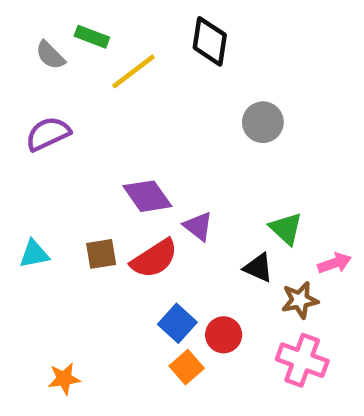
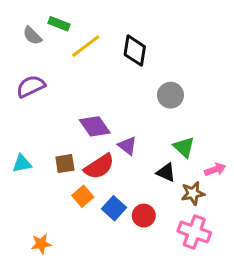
black diamond: (210, 41) -> (135, 51), moved
gray circle: (263, 122) -> (171, 95), moved
orange square: (187, 367) -> (83, 196), moved

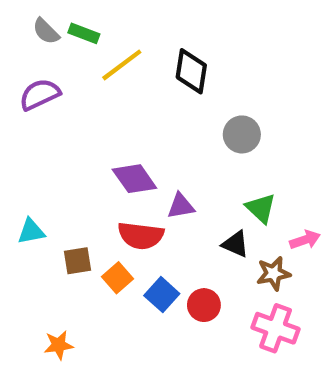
gray semicircle: (32, 36) -> (46, 31), moved
purple semicircle: (31, 86) -> (40, 94), moved
purple triangle: (127, 146) -> (181, 206), turned -48
brown square: (65, 164) -> (78, 261), moved
red semicircle: (99, 167) -> (141, 236), turned 40

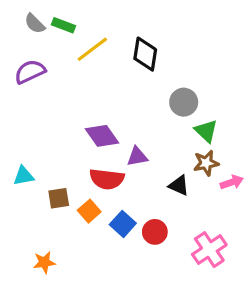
green triangle: (261, 208) -> (206, 131), moved
brown star: (273, 273) -> (206, 163), moved
pink cross: (276, 328) -> (209, 250), turned 36

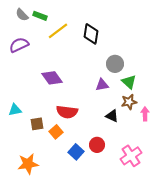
purple diamond: (102, 136) -> (52, 78), moved
purple triangle: (137, 157) -> (102, 85), moved
pink arrow: (232, 182) -> (145, 114), turned -72
blue square: (123, 224) -> (76, 152), moved
orange star: (44, 262) -> (28, 164), size x1.5

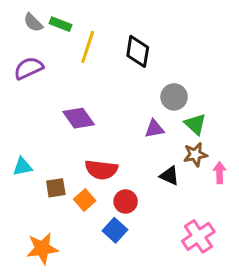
yellow line: (58, 31) -> (88, 47), turned -35
red circle: (97, 145) -> (126, 201), moved

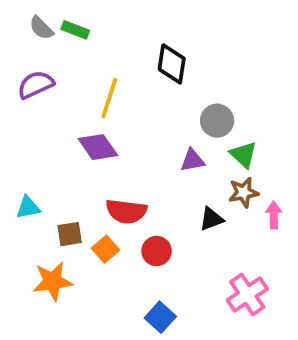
yellow line: (88, 47) -> (109, 98), moved
black triangle: (170, 176) -> (211, 219), turned -45
blue square: (115, 230) -> (160, 317), moved
orange star: (42, 248) -> (53, 281), moved

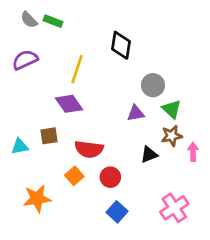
brown square: (70, 234) -> (49, 136), moved
blue square: (160, 317) -> (117, 212), moved

